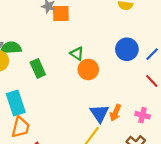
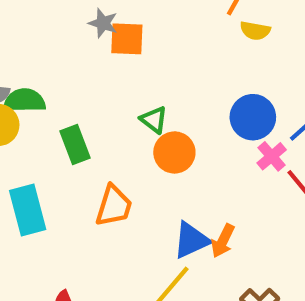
blue triangle: (99, 113) -> (191, 240), turned 36
pink cross: (143, 115) -> (272, 156), moved, turned 32
orange trapezoid: (20, 127) -> (114, 206), moved

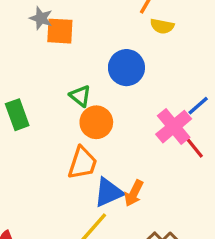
blue circle: (253, 117) -> (126, 68), moved
pink cross: (272, 156) -> (174, 127), size x1.5
orange trapezoid: (114, 206) -> (82, 163), moved

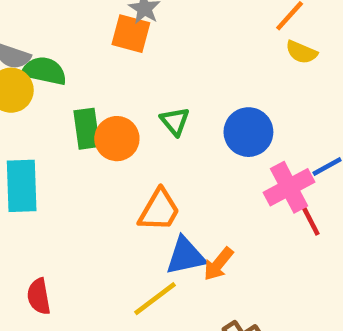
orange square: (60, 31) -> (131, 34), moved
blue circle: (126, 68) -> (248, 132), moved
orange circle: (96, 122) -> (117, 139), moved

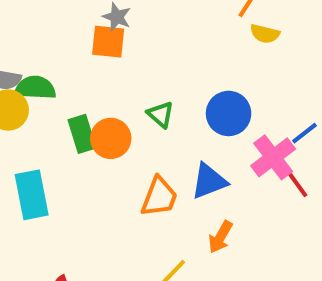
blue triangle: (185, 256) -> (209, 181), moved

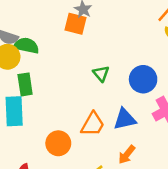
green rectangle: (82, 134) -> (25, 84), moved
orange circle: (111, 138) -> (58, 143), moved

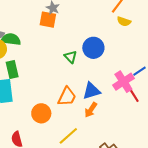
blue circle: (143, 79) -> (93, 48), moved
orange arrow: (127, 155) -> (91, 110), moved

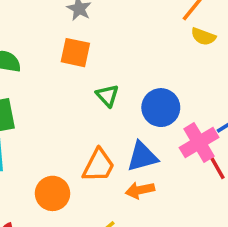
orange square: (48, 20) -> (75, 53), moved
blue circle: (93, 48) -> (161, 108), moved
orange arrow: (91, 110) -> (140, 190), turned 42

